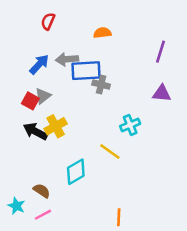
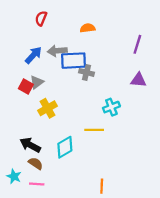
black arrow: (35, 131) -> (30, 145), moved
yellow line: (110, 152) -> (94, 130), turned -36
pink line: (43, 215) -> (37, 184), turned 32

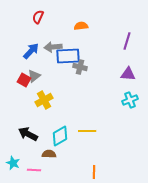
cyan cross: (111, 107) -> (130, 100), moved
yellow line: (94, 130) -> (87, 131), moved
brown semicircle: (36, 163) -> (49, 154), moved, turned -32

